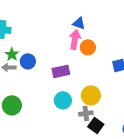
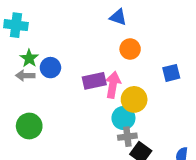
pink arrow: (75, 39) -> (113, 85), moved
yellow circle: (91, 95) -> (134, 99), moved
cyan circle: (63, 100) -> (123, 118), moved

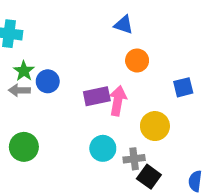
yellow circle: (134, 99) -> (155, 126), moved
cyan circle: (123, 118) -> (103, 148), moved

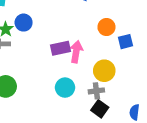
orange circle: (137, 60) -> (106, 27), moved
blue circle: (48, 81) -> (24, 23), moved
gray cross: (134, 159) -> (96, 91), moved

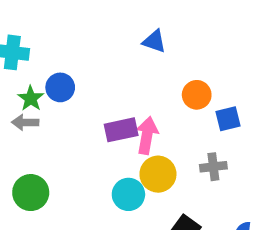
yellow circle: (104, 71) -> (158, 174), moved
gray cross: (96, 91) -> (213, 167), moved

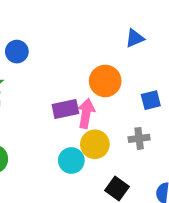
blue triangle: (154, 41) -> (135, 38), moved, turned -42
blue circle: (60, 87) -> (17, 52), moved
orange circle: (197, 95) -> (105, 81), moved, size x1.4

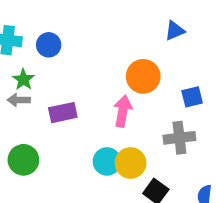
purple rectangle: (65, 109) -> (63, 113), moved
gray cross: (139, 138) -> (179, 138), size x1.4
yellow circle: (95, 144) -> (131, 163), moved

